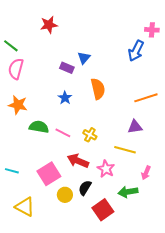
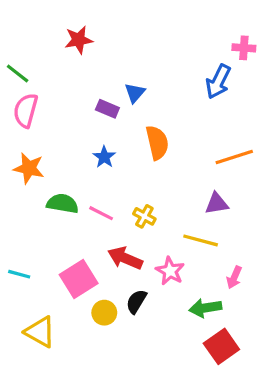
red square: (103, 210) -> (221, 346), moved

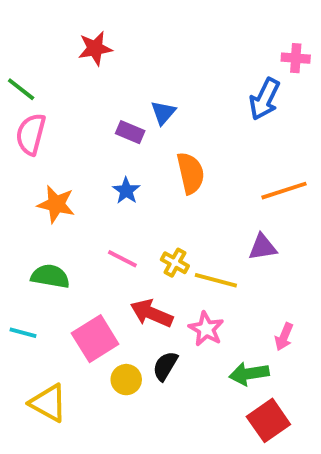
orange star: (29, 168) -> (56, 204), moved
green semicircle: (63, 204) -> (50, 276), moved
yellow line: (201, 240) -> (216, 280), moved

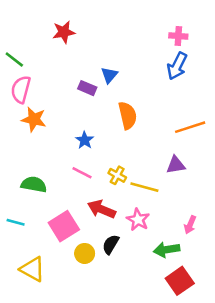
pink cross: (296, 58) -> (178, 36), moved
blue star: (126, 191) -> (85, 140), moved
orange star: (56, 204) -> (34, 119), moved

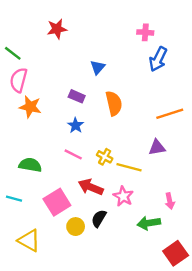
pink cross: (178, 36) -> (145, 32), moved
purple rectangle: (87, 88) -> (77, 96), moved
pink arrow: (190, 225) -> (170, 201), turned -35
red square: (180, 281) -> (176, 253), moved

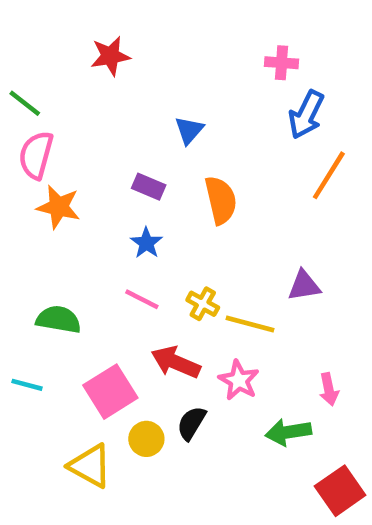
orange line: (170, 114) -> (329, 175), moved, turned -40
yellow triangle: (29, 240) -> (90, 466), moved

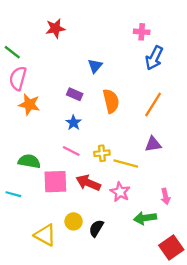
orange line: (329, 175) -> (153, 104), moved
yellow cross: (203, 304) -> (102, 153), turned -35
pink square: (110, 392) -> (55, 182), moved, turned 30
black semicircle: (191, 423) -> (96, 228), moved

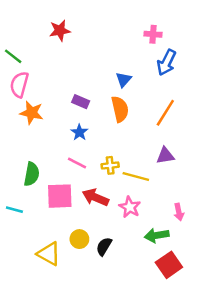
blue triangle: (95, 66) -> (124, 80), moved
green semicircle: (29, 161) -> (32, 174), turned 90
red square: (171, 248) -> (169, 265), moved

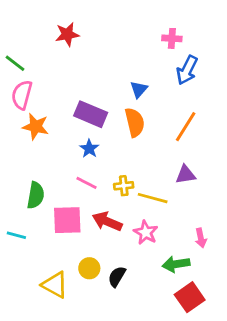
purple rectangle: (81, 102) -> (91, 114), size x1.6

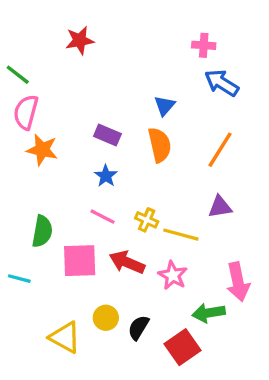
blue arrow: (187, 70) -> (222, 83), turned 96
purple rectangle: (91, 114) -> (107, 135), size x0.7
yellow cross: (124, 186) -> (147, 220), turned 30
pink arrow: (201, 238) -> (238, 282), size x1.6
red square: (190, 297) -> (182, 347), moved

